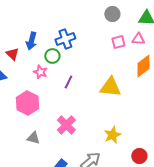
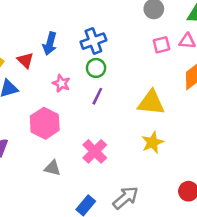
green circle: (52, 56) -> (96, 68), moved
yellow star: (112, 135) -> (153, 142), moved

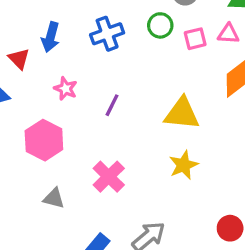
green circle: (96, 68) -> (160, 25), moved

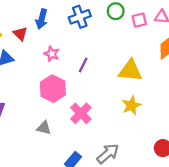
pink hexagon: (44, 140) -> (53, 89), moved

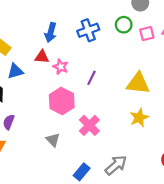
red triangle: (20, 34) -> (42, 57), moved, turned -40
gray triangle: (44, 128) -> (53, 140), turned 32

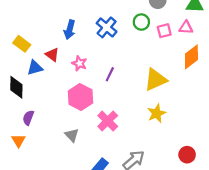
blue cross: (88, 30) -> (107, 27), turned -30
red triangle: (42, 57) -> (52, 55), moved, turned 32
yellow triangle: (138, 83) -> (156, 80), turned -30

